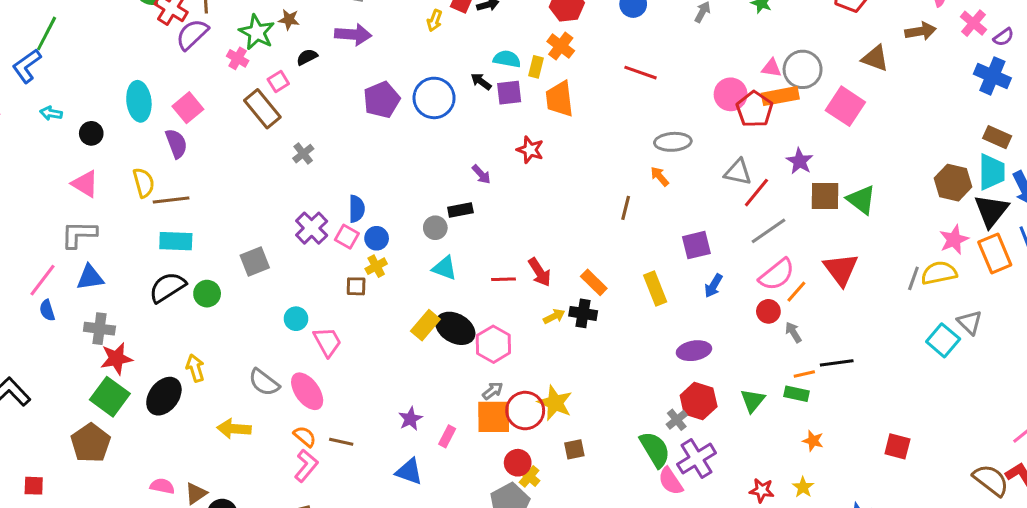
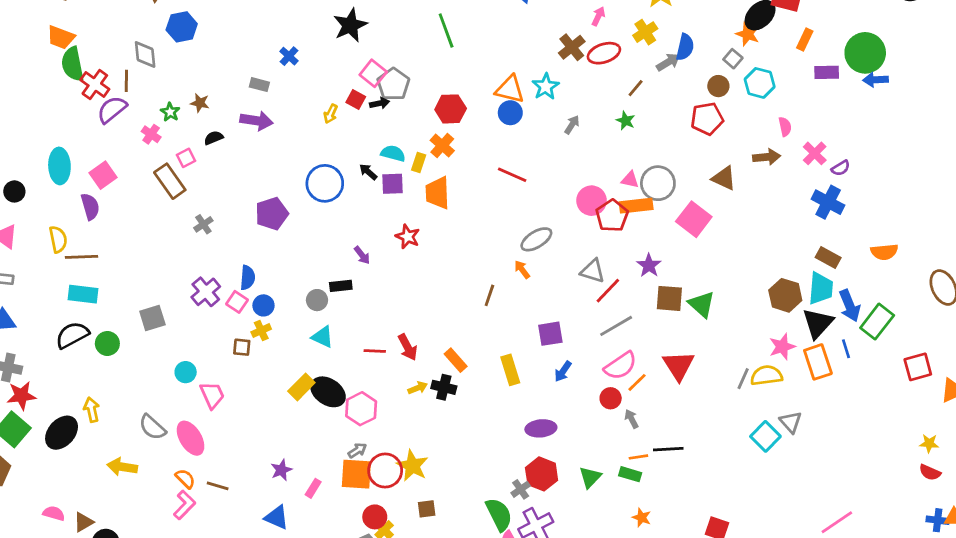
green star: (257, 32) -> (170, 112), size x0.6
purple pentagon: (382, 100) -> (272, 214), moved
gray ellipse: (673, 142) -> (536, 239), turned -32

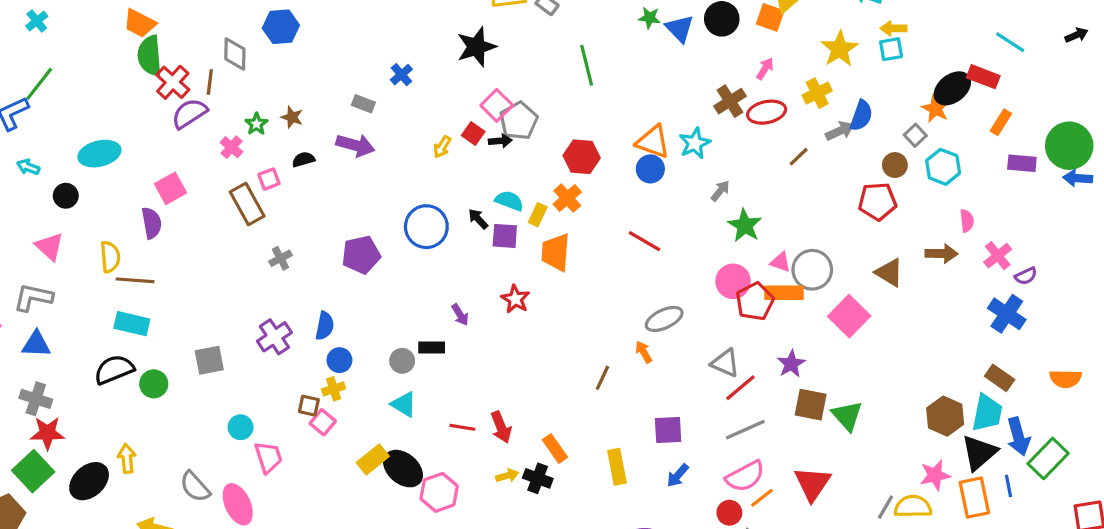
green star: (626, 121) -> (745, 225), moved, size x1.5
cyan ellipse: (59, 166) -> (99, 154), moved, turned 72
pink square: (237, 302) -> (323, 422), moved

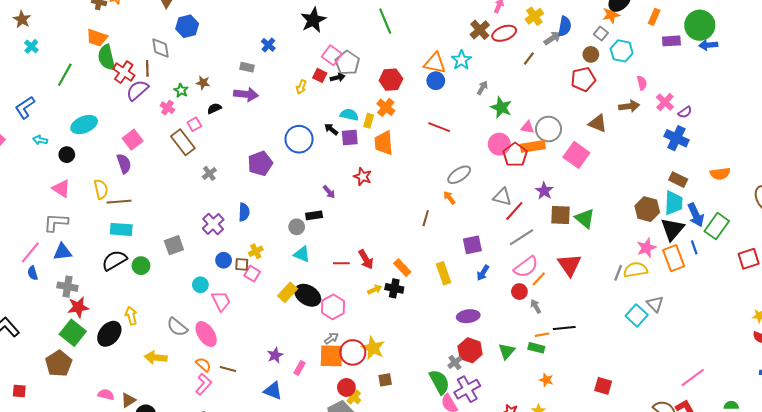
green line: (39, 84) -> (65, 75), moved
orange star: (936, 109) -> (611, 15), turned -30
blue circle: (339, 360) -> (224, 260), moved

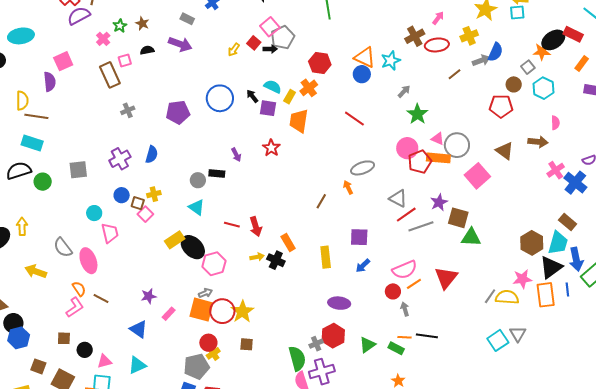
pink cross: (665, 102) -> (556, 170), moved
brown square: (561, 215) -> (458, 218), moved
green triangle: (585, 218) -> (471, 237), turned -50
gray line: (521, 237) -> (421, 226), moved

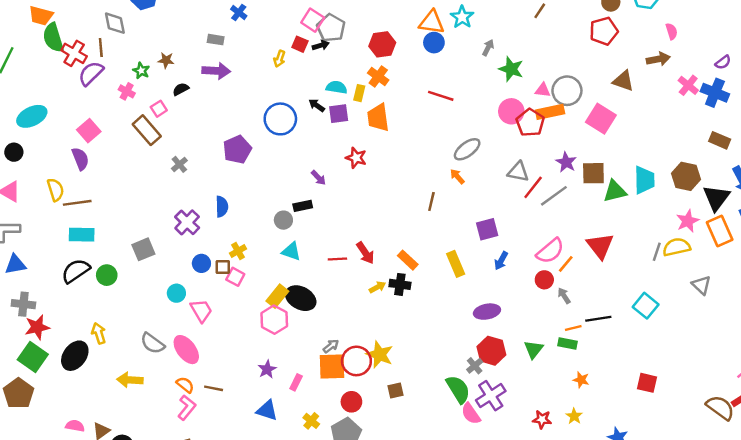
cyan trapezoid: (558, 243) -> (644, 180), moved
pink hexagon: (214, 264) -> (274, 320), moved
cyan square: (498, 340) -> (646, 306), moved
yellow cross: (213, 353) -> (311, 421), moved

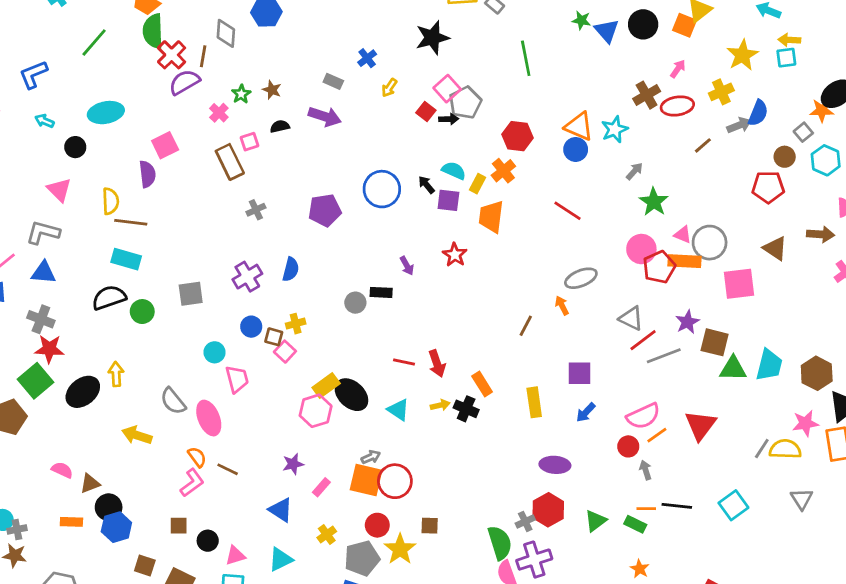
yellow arrow: (279, 59) -> (389, 88), moved
pink square: (601, 119) -> (739, 284), turned 36
cyan triangle: (291, 251) -> (398, 410), moved
yellow star: (380, 355) -> (400, 549), moved

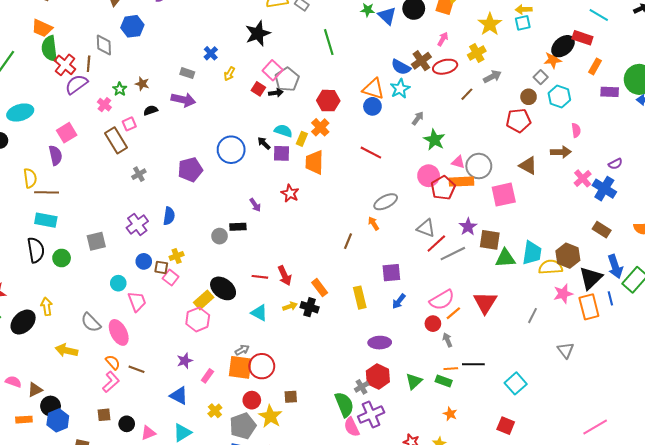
blue semicircle: (758, 113) -> (401, 67), moved, turned 102
black semicircle: (109, 298) -> (36, 250), turned 105
black ellipse: (351, 395) -> (223, 288), moved
yellow semicircle: (785, 449) -> (551, 267), moved
cyan square: (733, 505) -> (516, 383), moved

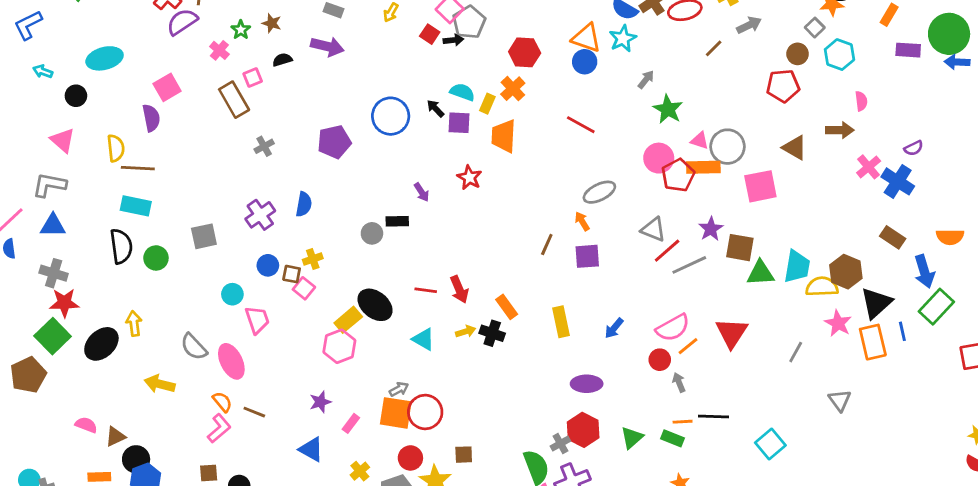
blue arrow: (615, 267) -> (924, 271), moved
purple square: (391, 273) -> (587, 256), moved
pink star: (563, 294) -> (838, 323), turned -30

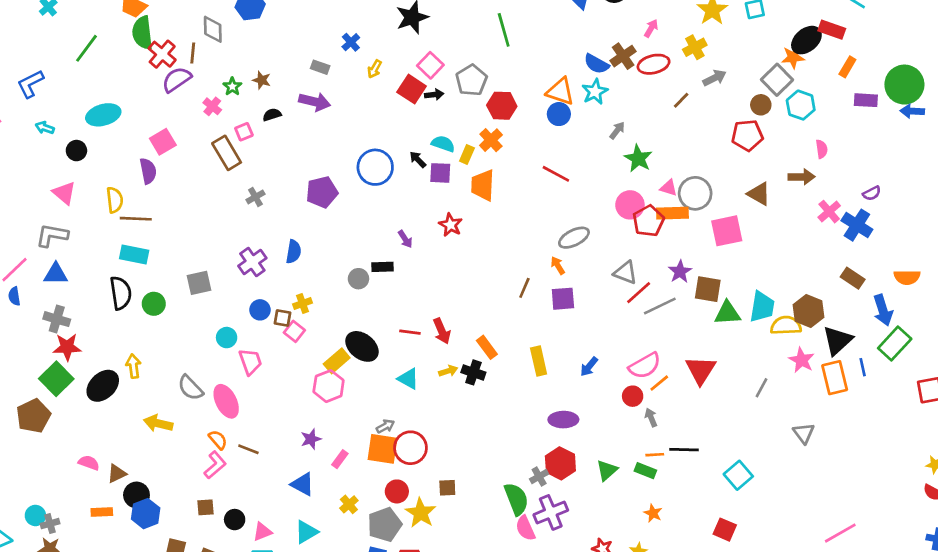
gray pentagon: (469, 22) -> (471, 80), moved
gray square: (815, 28) -> (777, 80), size x1.6
red square: (430, 34) -> (412, 89), size x1.5

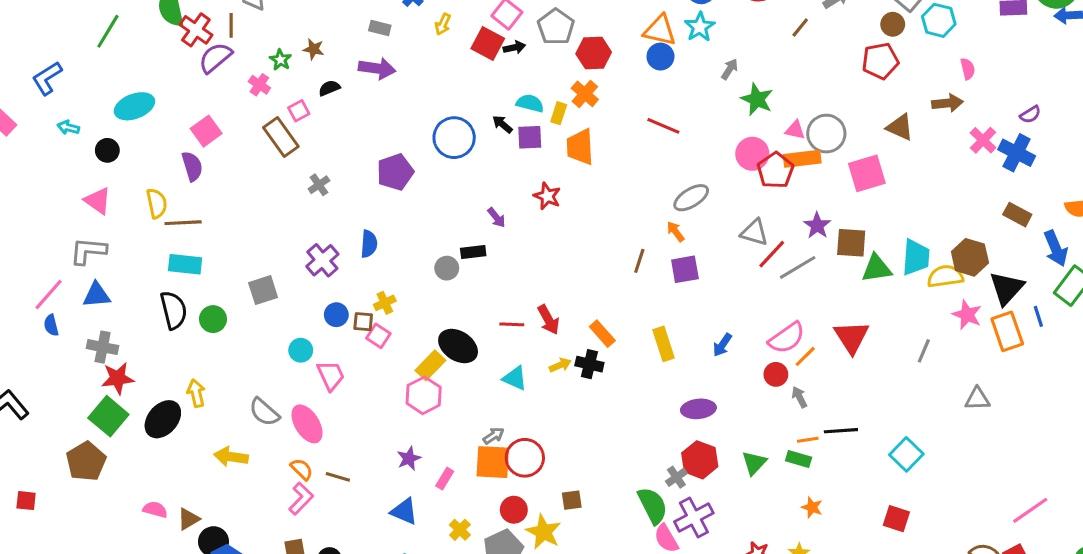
gray triangle: (804, 433) -> (977, 399), turned -50

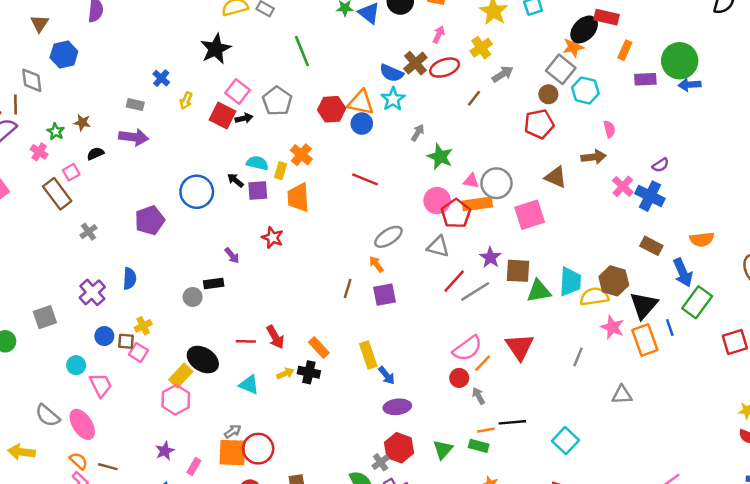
red hexagon: (594, 53) -> (332, 109), moved
gray triangle: (754, 232) -> (438, 247), moved
blue arrow: (722, 345) -> (387, 375), moved, turned -72

